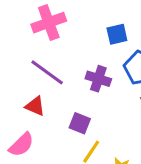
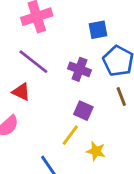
purple square: (80, 123) -> (83, 111), moved

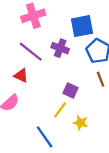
blue square: (98, 30) -> (82, 26), size x1.5
purple cross: (79, 69) -> (60, 48), moved

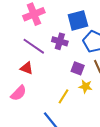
purple square: (71, 90) -> (78, 68), moved
yellow star: (81, 123) -> (86, 86), moved

